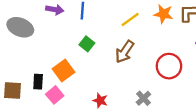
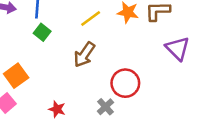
green square: (87, 44) -> (42, 32), moved
red circle: (169, 66) -> (125, 83), moved

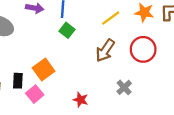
red circle: (125, 83) -> (143, 49), moved
gray cross: (105, 107) -> (124, 87), moved

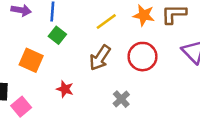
orange square: (44, 70) -> (31, 60), moved, turned -30
red star: (81, 100) -> (65, 89), moved

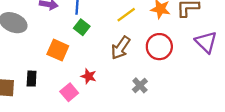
pink square: (21, 107) -> (69, 92), moved

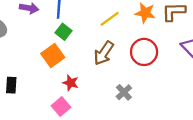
orange square: (58, 50) -> (53, 56), moved, turned 30
pink square: (69, 92) -> (61, 106), moved

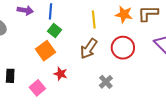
yellow line: (110, 19) -> (94, 19), turned -60
pink square: (61, 106) -> (37, 88), moved

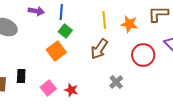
orange star: (124, 14) -> (129, 24), moved
red circle: (123, 48) -> (143, 55), moved
red star: (61, 74) -> (71, 90), moved

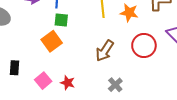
green square: (65, 31) -> (61, 20), turned -32
brown arrow: (99, 49) -> (105, 51), moved
gray cross: (116, 82) -> (115, 85), moved

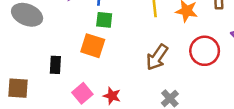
orange square: (52, 41) -> (93, 46), turned -36
black rectangle: (15, 68) -> (55, 65), moved

